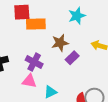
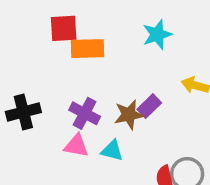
brown star: (60, 43) -> (129, 115), moved
cyan triangle: (50, 92) -> (112, 151), moved, turned 40

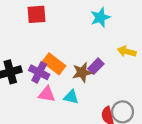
orange rectangle: (88, 49) -> (54, 64), moved, turned 40
purple cross: (85, 113) -> (39, 72), moved

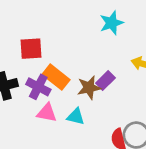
red square: (37, 14) -> (31, 49), moved

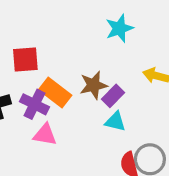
brown star: (89, 88) -> (93, 85), moved
cyan triangle: (76, 117) -> (115, 122), moved

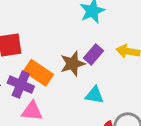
purple rectangle: (113, 96) -> (93, 54), moved

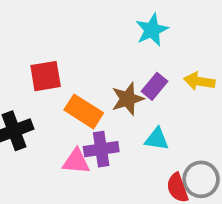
purple cross: (21, 85) -> (101, 149), moved, turned -30

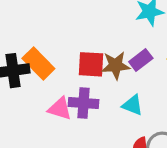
red square: (46, 76) -> (91, 64), moved
orange rectangle: (84, 111) -> (38, 63), moved

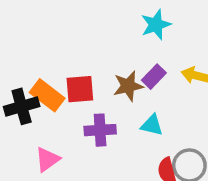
red square: (91, 64) -> (80, 89), moved
pink triangle: (60, 109) -> (47, 159), moved, turned -45

